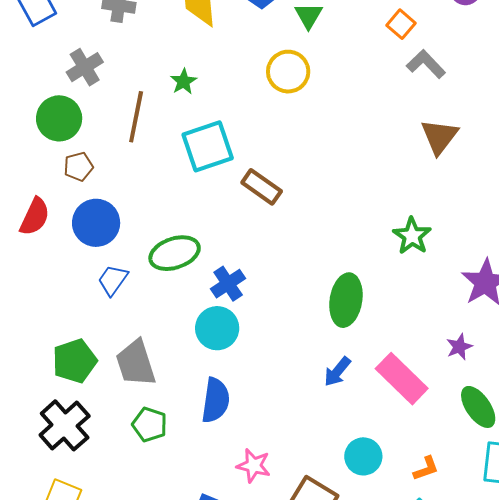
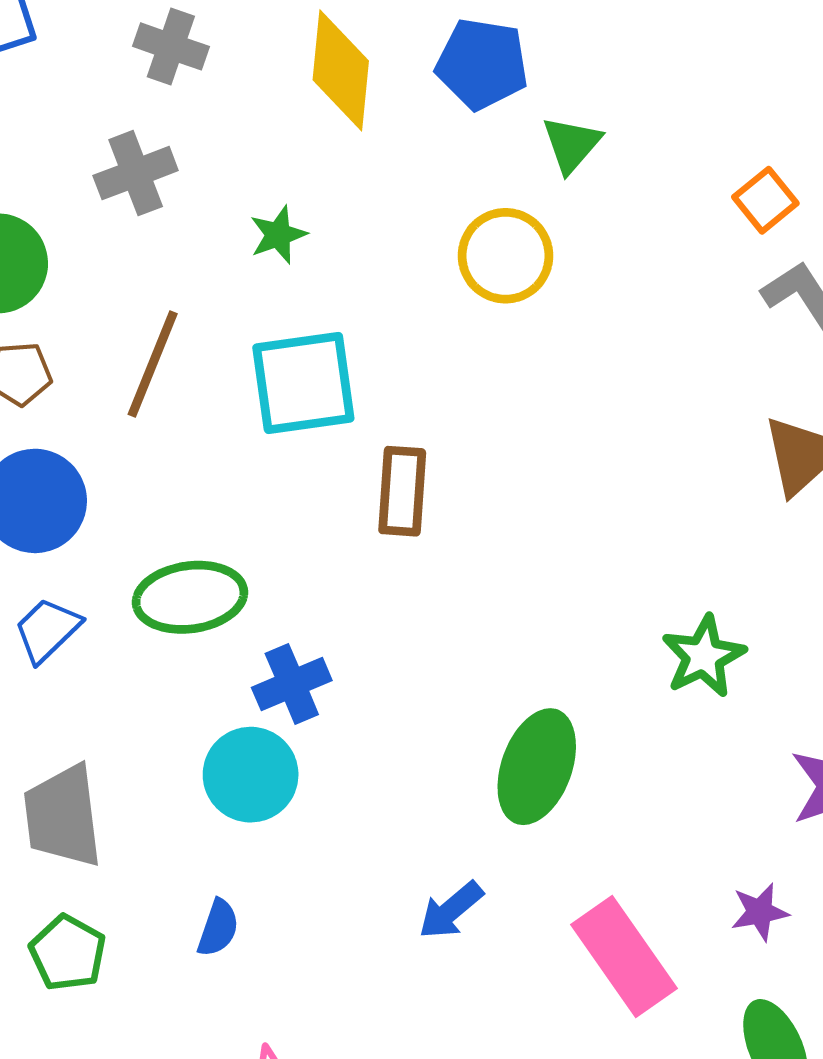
gray cross: (85, 67) -> (136, 173), moved
brown line: (136, 117) -> (153, 364), moved
brown rectangle: (262, 187) -> (402, 491), turned 48
blue arrow: (337, 372) -> (451, 910), moved
blue semicircle: (216, 400) -> (218, 928), size x0.6

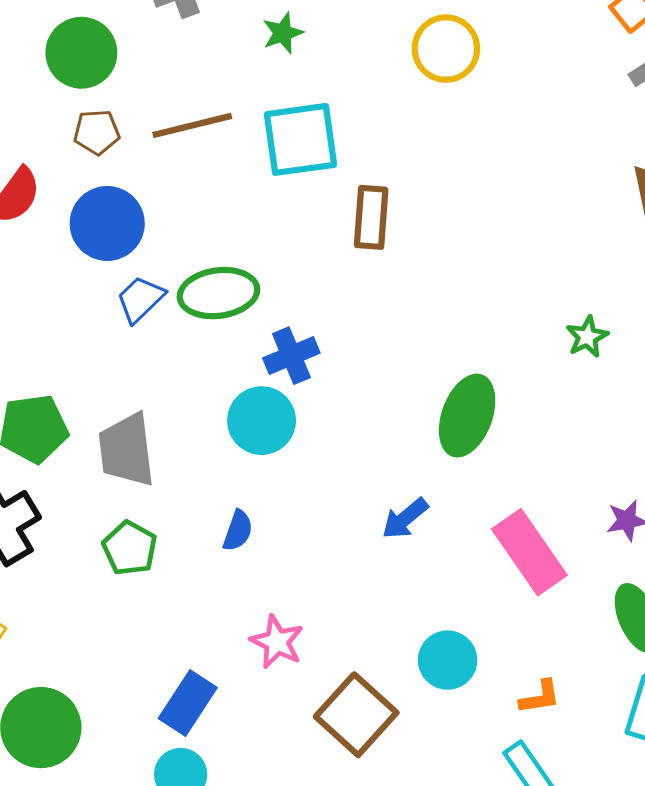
brown line: (153, 364) -> (192, 125), turned 54
blue trapezoid: (47, 630) -> (140, 299), moved
green star: (704, 656) -> (587, 337), size x0.7

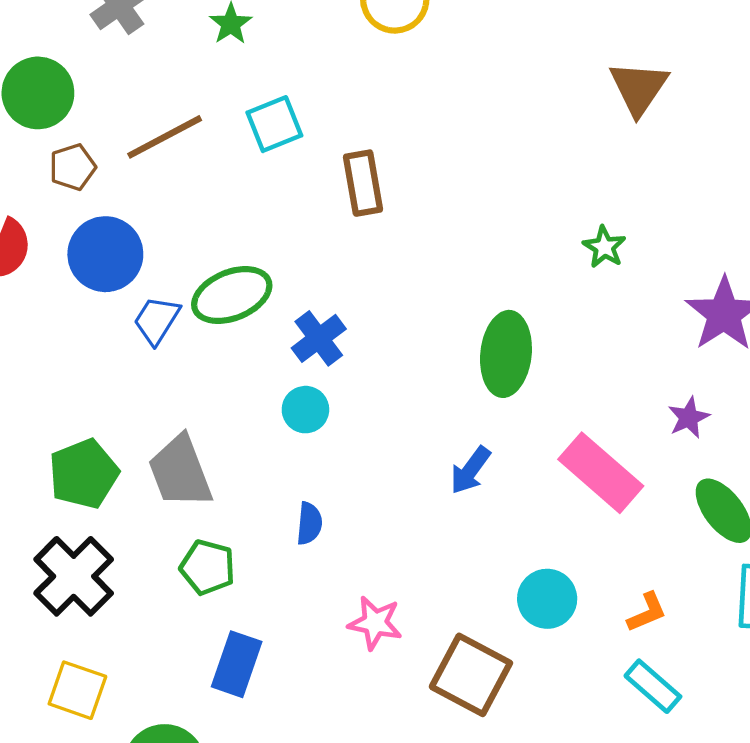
cyan square: (300, 139) -> (274, 124), size x0.7
cyan circle: (262, 421) -> (305, 410), size x0.7
blue rectangle: (188, 703) -> (237, 664), moved

